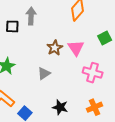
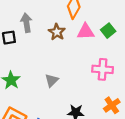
brown star: (55, 48) -> (57, 32), moved
pink triangle: (76, 48) -> (86, 32), moved, turned -48

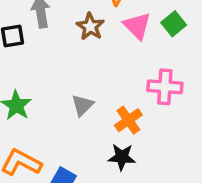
pink triangle: (86, 32) -> (137, 26), turned 48
orange cross: (112, 105) -> (128, 120), moved

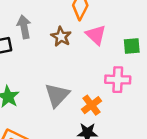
green square: (174, 24) -> (132, 46), moved, turned 36
gray triangle: (82, 105) -> (57, 95), size x1.5

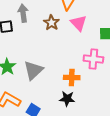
gray triangle: (57, 95) -> (33, 70), moved
orange cross: (91, 105) -> (72, 78), turned 35

